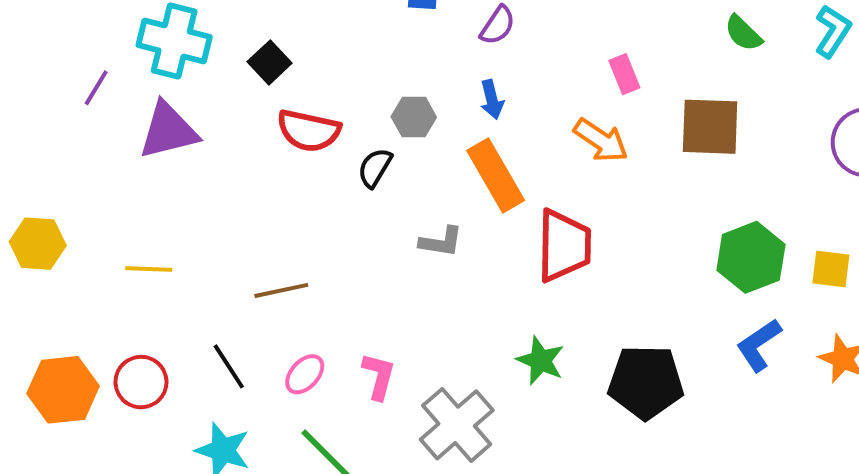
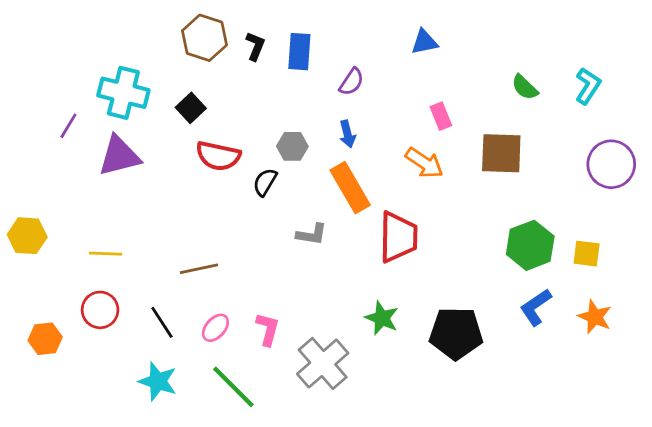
red circle: (141, 382) -> (100, 310), moved
orange hexagon: (63, 390) -> (45, 339), size x0.7

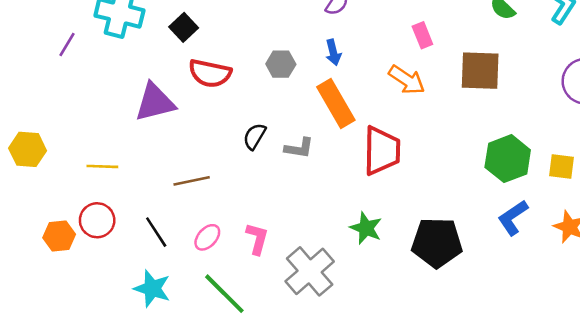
purple triangle: (119, 156) -> (155, 102), moved
black semicircle: (265, 182) -> (255, 136), moved
orange hexagon: (45, 339) -> (59, 236), moved

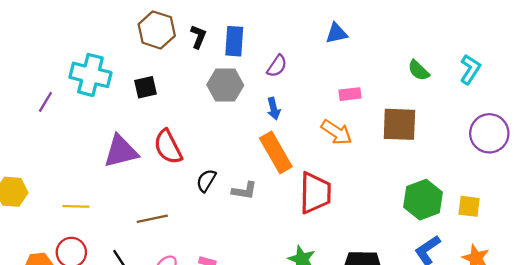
black square: (184, 27) -> (145, 87), turned 30
pink rectangle: (422, 35) -> (350, 94), turned -75
gray hexagon: (281, 64) -> (225, 85), moved, size x1.4
red semicircle: (210, 73) -> (168, 147), moved, turned 51

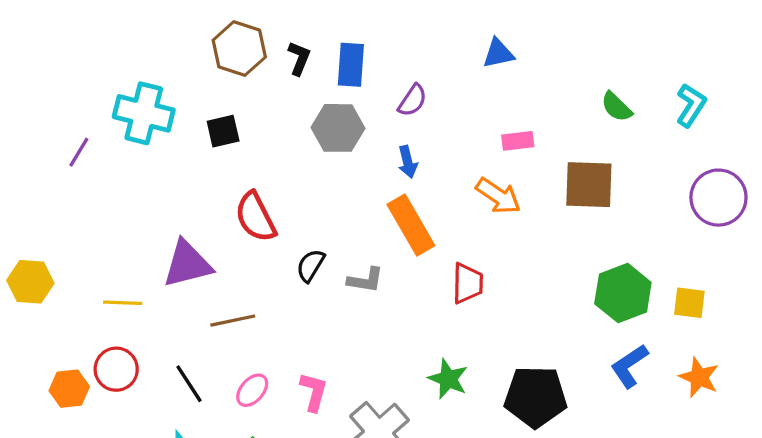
purple triangle: (121, 151) -> (187, 264), moved
red trapezoid: (315, 193) -> (468, 283), size x0.7

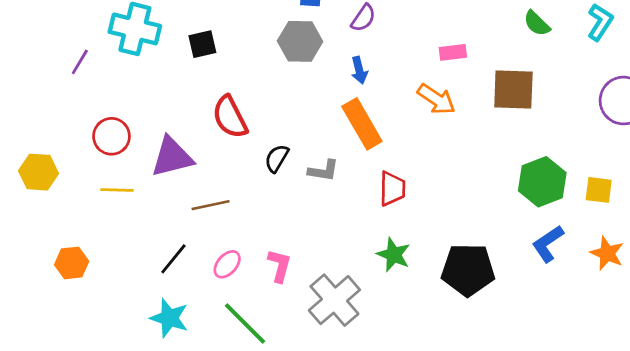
red trapezoid: (468, 283) -> (392, 189), moved
red circle: (116, 369) -> (111, 136), moved
black line: (189, 384) -> (173, 259), turned 72

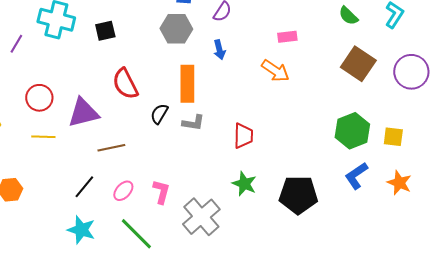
brown square: (513, 90) -> (358, 64), moved, turned 32
orange rectangle: (362, 124) -> (187, 84), moved, turned 30

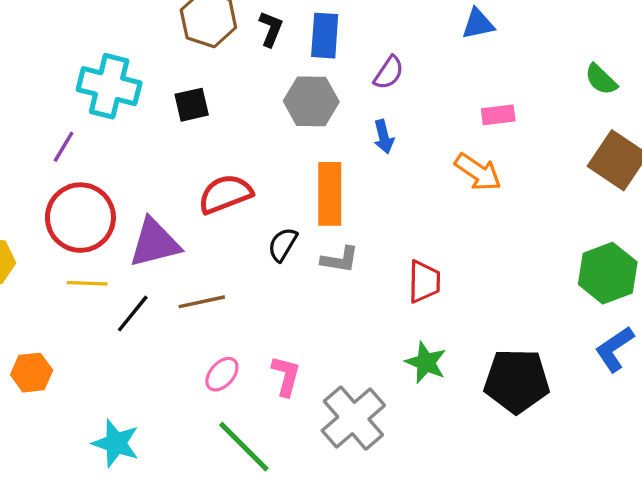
purple line: (16, 44) -> (64, 147), moved
red semicircle: (125, 84) -> (225, 194), turned 96
red circle: (39, 98) -> (80, 218), size x1.5
black line: (84, 187) -> (133, 314), moved
cyan star: (81, 230) -> (116, 443), moved

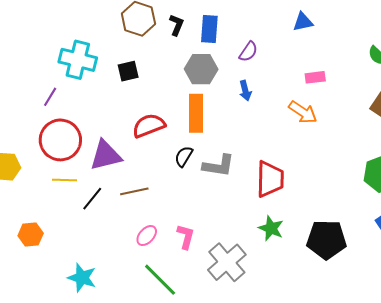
orange rectangle: (330, 194) -> (196, 113), moved
gray L-shape: (340, 260) -> (219, 166), size x1.4
red trapezoid: (424, 282) -> (270, 179), size x1.4

